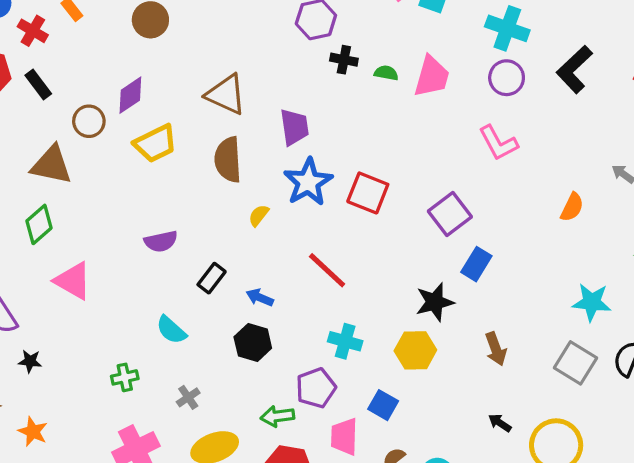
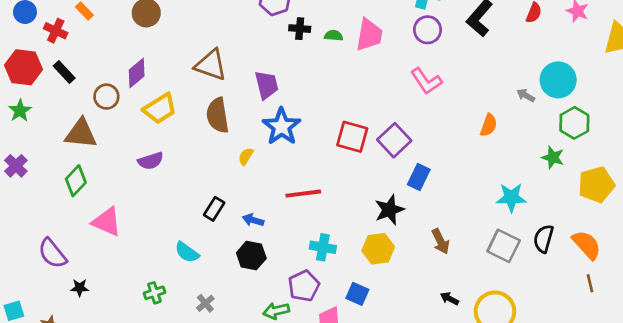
red square: (368, 193) -> (352, 137), moved
purple semicircle: (161, 241) -> (151, 161), moved
red line: (327, 270) -> (303, 194), turned -44

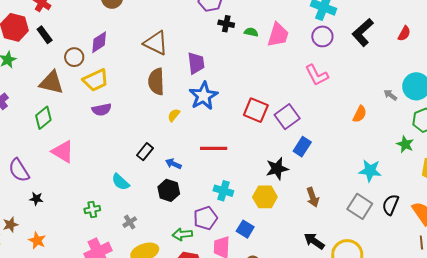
yellow trapezoid: (160, 109) -> (96, 80), moved
black arrow: (450, 299) -> (314, 241), size x1.5

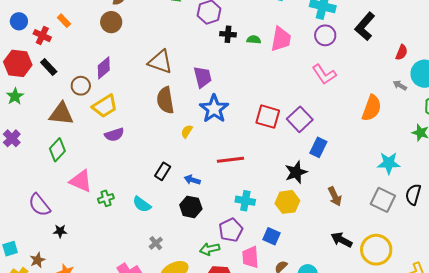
red semicircle: (404, 33) -> (402, 52), moved
orange semicircle: (360, 114) -> (372, 108), size x1.5
green cross: (92, 209) -> (106, 198), moved

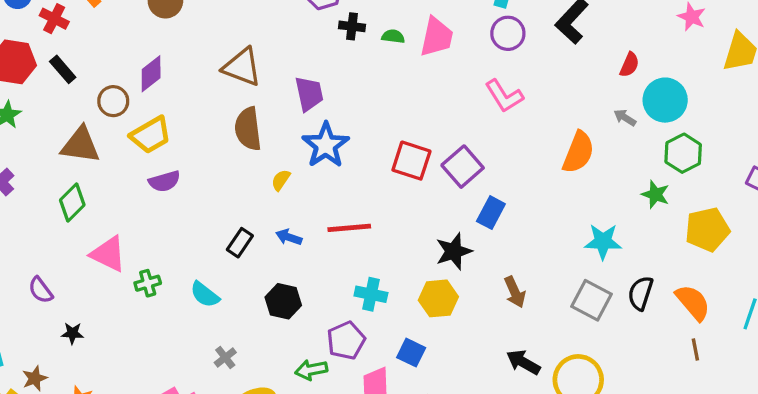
blue arrow: (192, 180) -> (289, 237), moved
purple semicircle: (39, 205) -> (41, 290), size x0.7

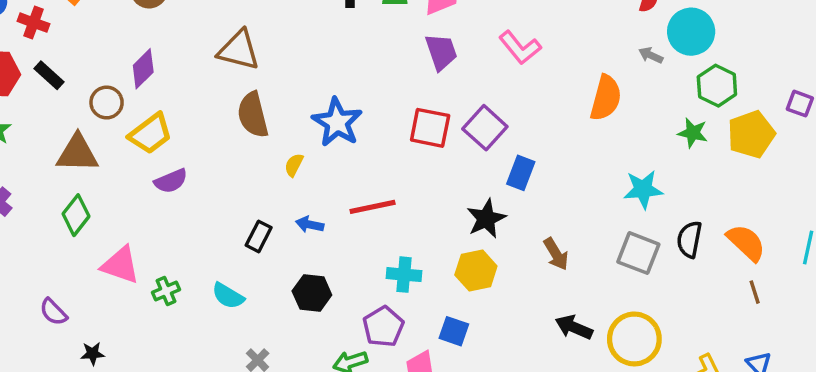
purple trapezoid: (309, 94) -> (441, 52), moved
yellow pentagon: (707, 229) -> (751, 134), moved

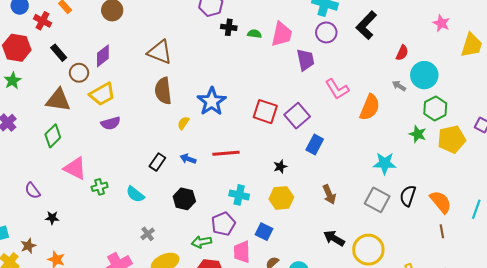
pink L-shape: (520, 48) -> (337, 89), moved
purple trapezoid: (441, 52) -> (306, 60), moved
black rectangle: (49, 75) -> (59, 53), moved
black star: (486, 219) -> (280, 167), moved, size x0.6

